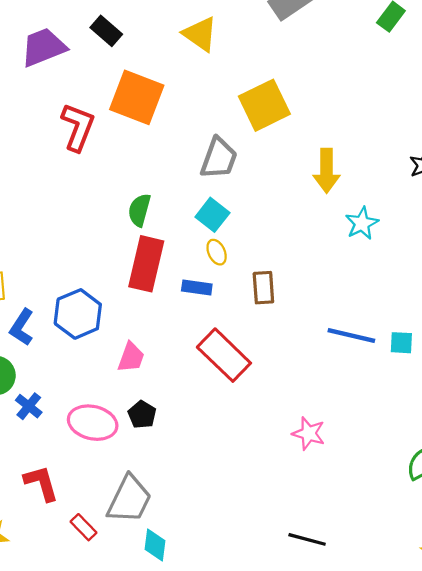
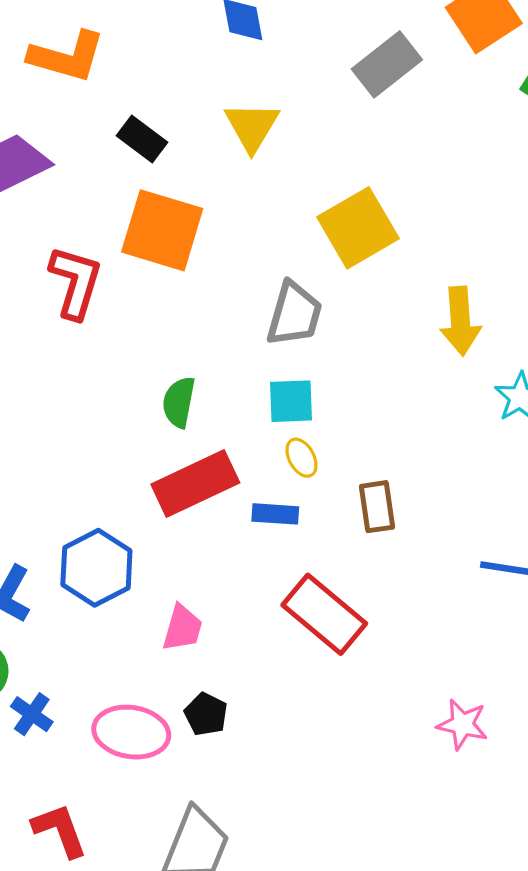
black rectangle: (106, 31) -> (142, 139), moved
yellow triangle: (200, 34) -> (252, 126), turned 30
cyan square: (212, 215) -> (291, 401), turned -36
red rectangle: (146, 264) -> (195, 484), turned 56

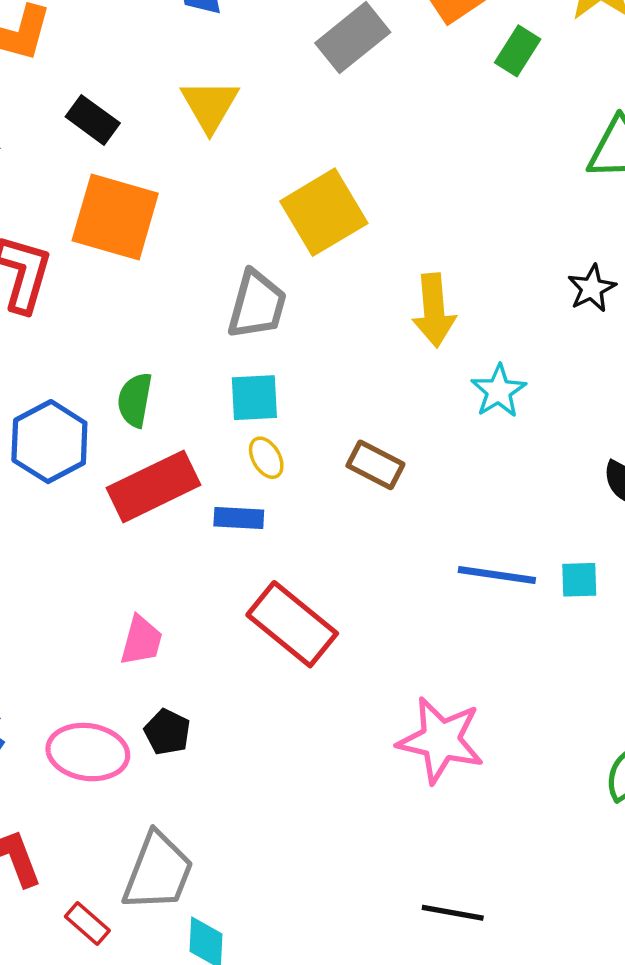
brown rectangle: (377, 507) -> (375, 465), moved, turned -54
blue hexagon: (96, 568) -> (49, 442), moved
pink star: (462, 724) -> (441, 740), size x1.6

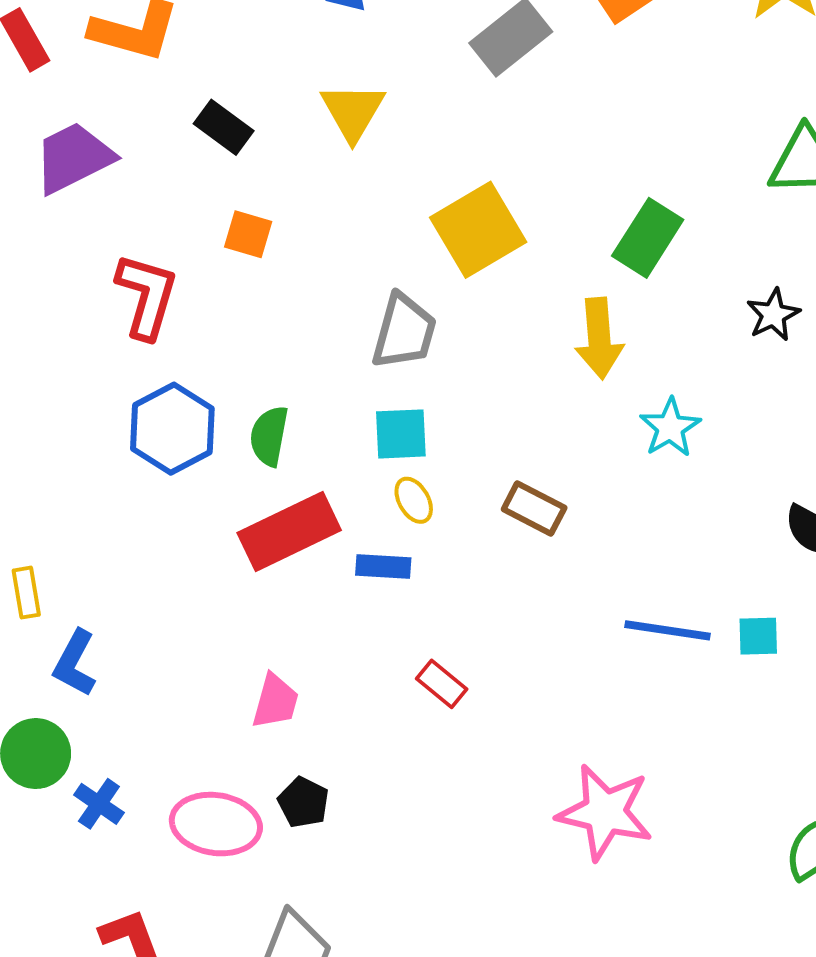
green rectangle: (518, 51) -> (648, 238), moved, size x1.4
orange square: (115, 217) -> (248, 234), size x0.5
blue hexagon: (49, 442) -> (172, 429), moved
red rectangle: (292, 624) -> (442, 684), size x0.5

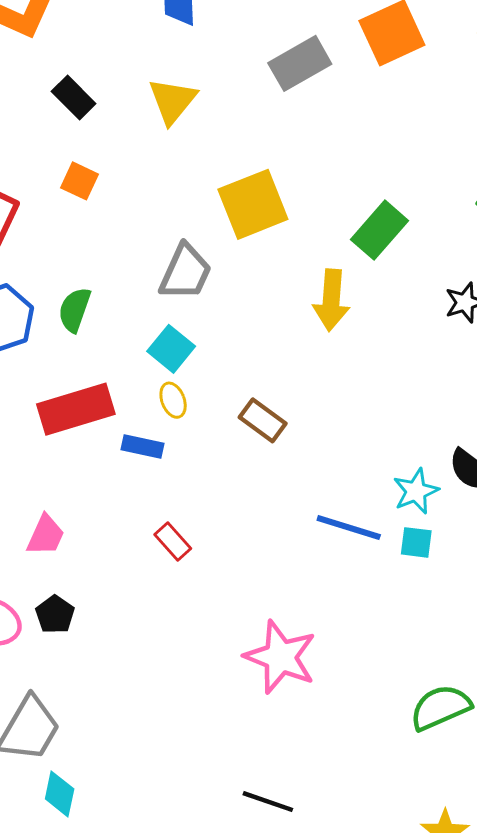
cyan star: (670, 428) -> (416, 491), moved
cyan square: (401, 434) -> (171, 349), turned 33
green semicircle: (269, 436) -> (75, 310), moved

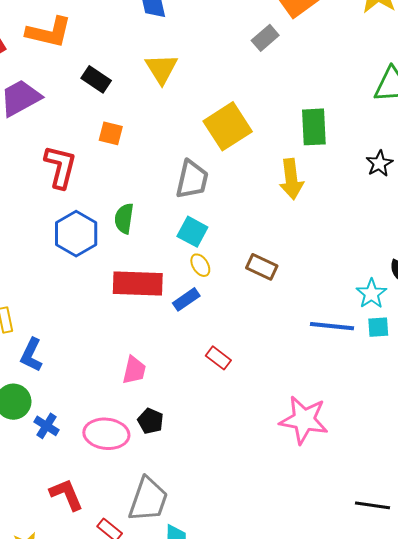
gray rectangle: (300, 63) -> (265, 38), moved, size x0.7
green rectangle: (380, 230) -> (314, 127), turned -33
red rectangle: (76, 409) -> (138, 284), turned 30
blue rectangle: (142, 446) -> (186, 299), turned -36
black line: (268, 802) -> (372, 505), moved

